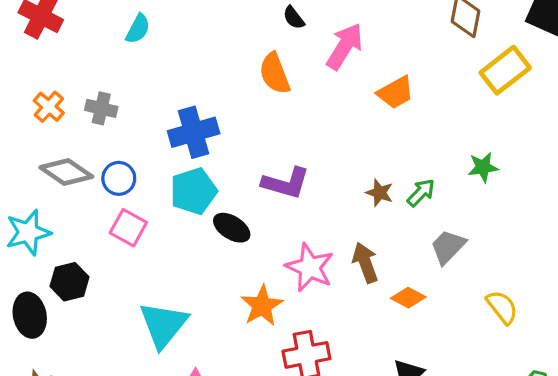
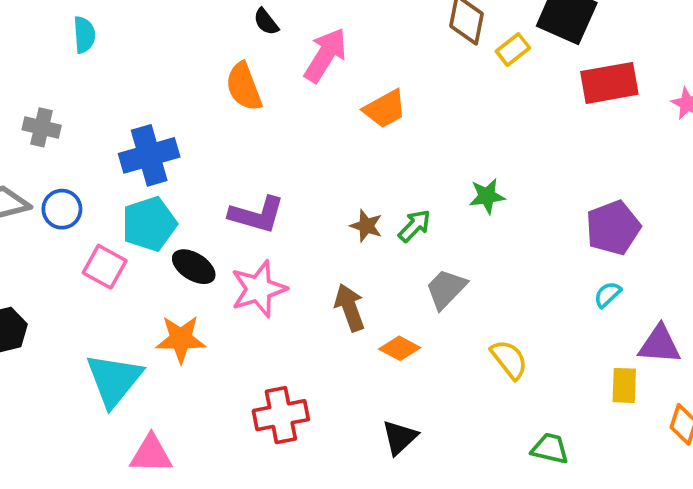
cyan semicircle: (138, 29) -> (84, 35), turned -32
yellow rectangle: (505, 70) -> (513, 50), moved, size x0.6
pink square: (128, 228) -> (105, 267), moved
pink star: (310, 267) -> (259, 289), moved, turned 30
orange star: (262, 306) -> (181, 339), moved, turned 30

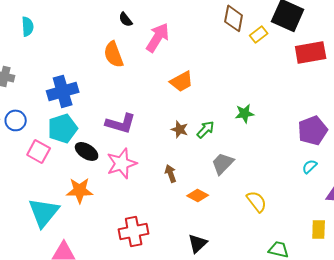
orange trapezoid: (385, 109) -> (182, 81), moved
brown arrow: (350, 307) -> (171, 173), size x0.7
yellow rectangle: (624, 385) -> (319, 229), moved

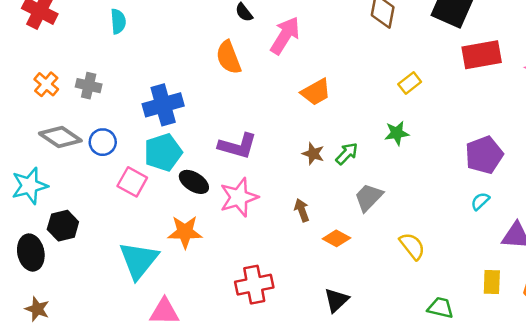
yellow rectangle: (259, 34) -> (410, 83), moved

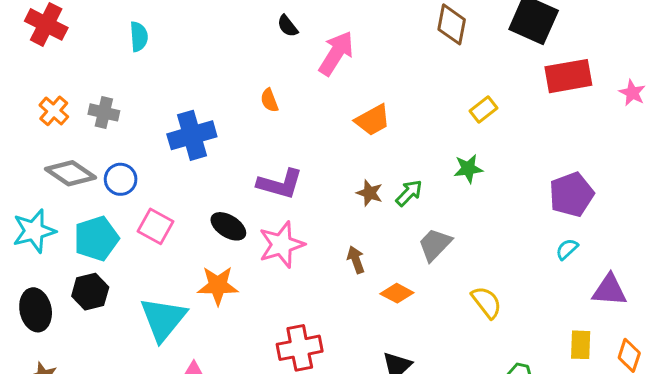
orange semicircle: (229, 57) -> (269, 100), moved, size x0.6
cyan pentagon: (163, 152) -> (96, 238), moved
black hexagon: (63, 226) -> (90, 292), moved

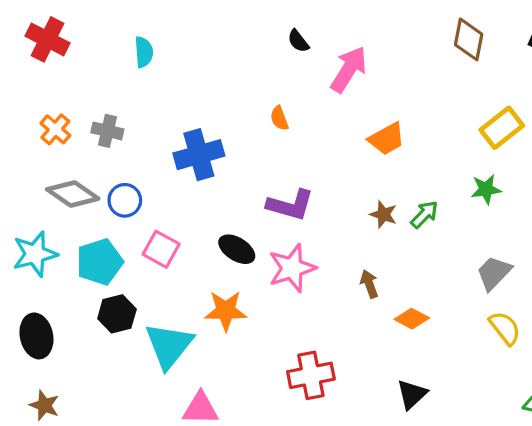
yellow rectangle: (483, 109) -> (502, 128), size x1.5
gray trapezoid: (435, 245) -> (494, 273), moved
black hexagon: (90, 292) -> (117, 314), moved

